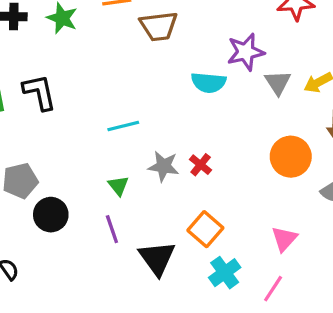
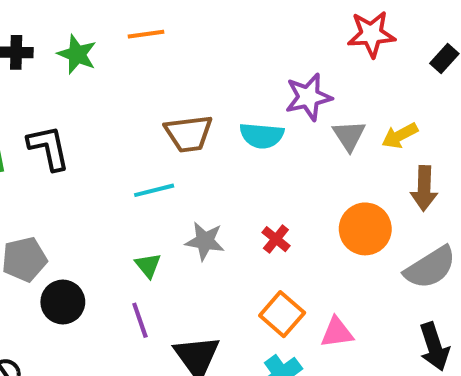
brown trapezoid: (159, 26) -> (189, 134), moved
red cross: (201, 165) -> (276, 239), moved
orange square: (205, 229) -> (282, 314), moved
pink triangle: (284, 239) -> (337, 332), moved, turned 40

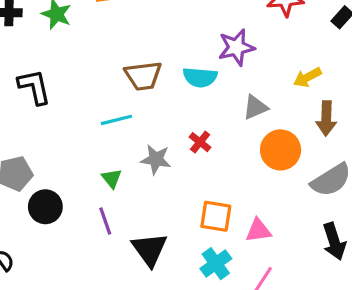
gray triangle: (349, 136) -> (255, 107), moved, turned 40
red cross: (276, 239) -> (200, 142), moved
orange square: (282, 314) -> (216, 216), turned -32

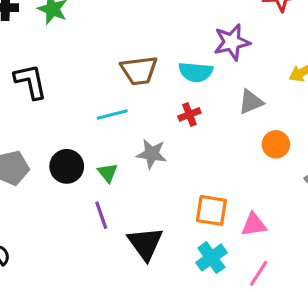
red cross: (200, 142) -> (189, 114), moved, turned 30
orange circle: (281, 150) -> (276, 144), size x0.7
black circle: (45, 207) -> (67, 166), moved

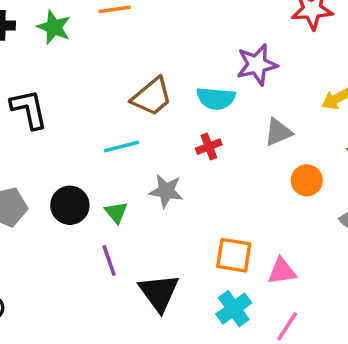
brown trapezoid: (139, 70) -> (152, 97), turned -33

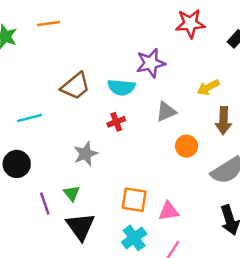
cyan line: (122, 147) -> (29, 118), moved
gray star: (166, 191) -> (86, 154), turned -30
green triangle: (116, 212) -> (72, 193), moved

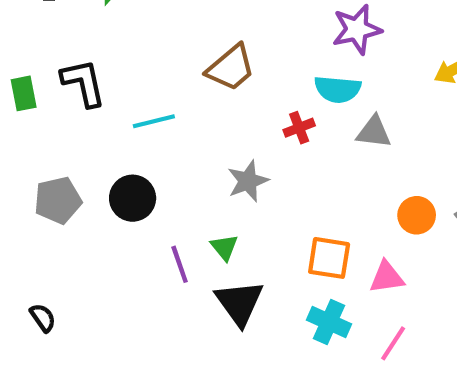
cyan semicircle: (121, 87) -> (338, 89), moved
gray triangle: (166, 112) -> (374, 132), moved, turned 30
orange circle: (186, 146) -> (417, 215), moved
cyan cross: (134, 238) -> (329, 322), turned -30

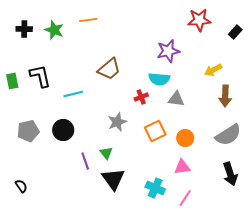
orange circle: (417, 215) -> (185, 138), moved
orange square: (329, 258) -> (155, 131), moved, turned -35

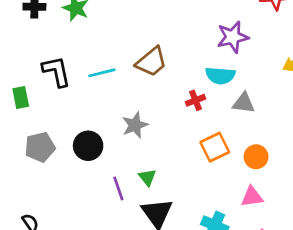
green rectangle: (12, 81) -> (21, 98), moved
cyan line: (73, 94) -> (102, 73), moved
gray star: (117, 122) -> (135, 125), moved

